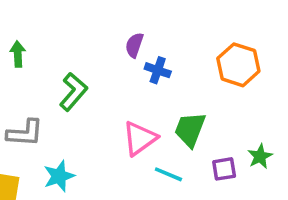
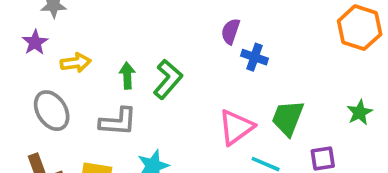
green arrow: (18, 54) -> (127, 76), moved
orange hexagon: (238, 65) -> (360, 28), moved
green star: (260, 156) -> (360, 112), moved

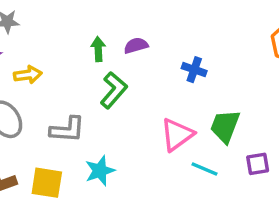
purple semicircle: (231, 31) -> (136, 46), moved, turned 55
green arrow: (127, 76) -> (98, 49), moved

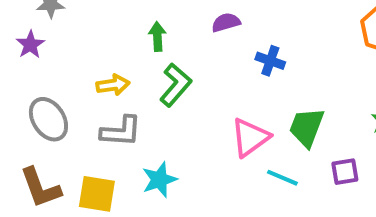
purple semicircle: (136, 46) -> (226, 22), moved
yellow arrow: (28, 75) -> (113, 85), moved

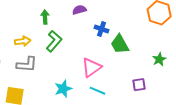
green trapezoid: (307, 127) -> (120, 44), moved, turned -50
cyan line: (282, 178) -> (98, 91), moved
cyan star: (159, 180) -> (63, 89), moved

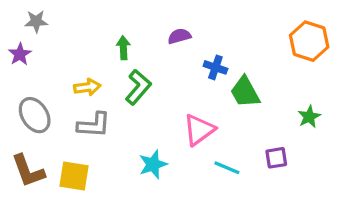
cyan line: (98, 91) -> (227, 168), moved

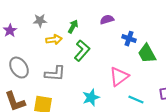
gray star: (36, 21) -> (40, 21), moved
green arrow: (123, 48) -> (73, 27), turned 32
yellow arrow: (87, 87) -> (54, 40), moved

